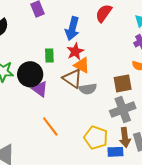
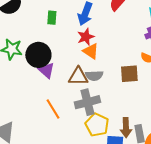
green rectangle: (49, 56) -> (52, 18), moved
brown triangle: (72, 79) -> (78, 76), moved, turned -40
gray cross: (123, 109) -> (87, 102), moved

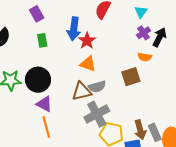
red star: (86, 37) -> (87, 41), moved
purple triangle: (46, 70) -> (44, 104), moved
orange line: (53, 109) -> (46, 127), moved, turned 30

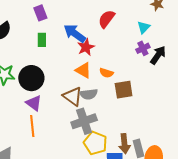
blue arrow: (74, 29) -> (75, 33), turned 110
orange semicircle: (145, 57) -> (106, 73), moved
brown triangle: (82, 91) -> (73, 96), turned 40

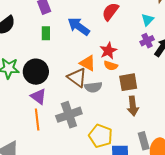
red star: (86, 47) -> (108, 51), moved
brown triangle: (73, 96) -> (77, 78), moved
gray cross: (84, 121) -> (69, 115), moved
brown arrow: (124, 144) -> (133, 106), moved

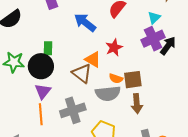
green rectangle: (46, 33) -> (48, 48), moved
purple cross: (147, 41) -> (153, 39), size x1.6
orange semicircle: (111, 66) -> (116, 78), moved
gray semicircle: (93, 87) -> (108, 93), moved, size x1.4
purple triangle: (38, 97) -> (43, 91), turned 30

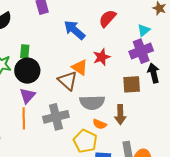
black arrow: (168, 46) -> (153, 73), moved, turned -54
green rectangle: (48, 48) -> (25, 51), moved
orange semicircle: (116, 78) -> (100, 124), moved
brown square: (133, 80) -> (132, 84), moved

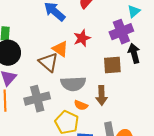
cyan triangle: (144, 30) -> (134, 11), moved

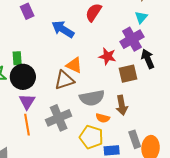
red star: (82, 38) -> (107, 56), moved, turned -30
brown triangle: (48, 62) -> (64, 80), turned -50

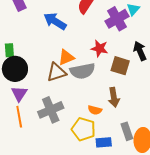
purple cross: (132, 39) -> (117, 19), moved
orange triangle: (74, 65) -> (66, 57), turned -48
brown square: (128, 74) -> (120, 66), turned 30
gray semicircle: (92, 98) -> (82, 71), moved

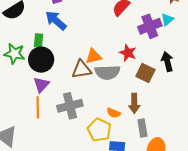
blue arrow: (55, 21) -> (56, 21), moved
gray rectangle: (127, 131) -> (142, 128), moved

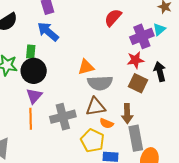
red star: (128, 53) -> (135, 60), moved, turned -30
brown triangle: (82, 69) -> (96, 107), moved
gray rectangle: (142, 128) -> (136, 138), size x1.4

